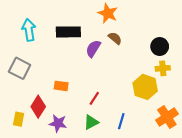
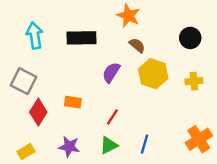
black circle: (160, 46) -> (190, 38), moved
purple semicircle: (93, 49) -> (111, 73), moved
yellow hexagon: (145, 87) -> (153, 74), moved
red diamond: (38, 107) -> (38, 112), moved
yellow rectangle: (19, 119) -> (26, 152), moved, turned 48

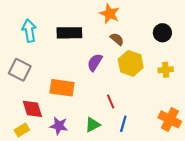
orange rectangle: (73, 102) -> (62, 88), size x1.6
red diamond: (38, 112) -> (32, 109), moved, turned -50
red line: (112, 117) -> (111, 101), moved, turned -56
orange cross: (199, 139) -> (170, 119), turned -30

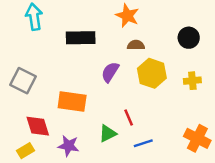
cyan arrow: (29, 31) -> (34, 17), moved
brown semicircle: (117, 39) -> (136, 45), turned -40
blue line: (123, 124) -> (143, 143), turned 56
green triangle: (93, 125) -> (108, 133), moved

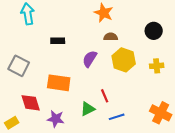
black rectangle: (81, 38) -> (58, 41), moved, size x0.6
yellow rectangle: (25, 151) -> (12, 123), moved

